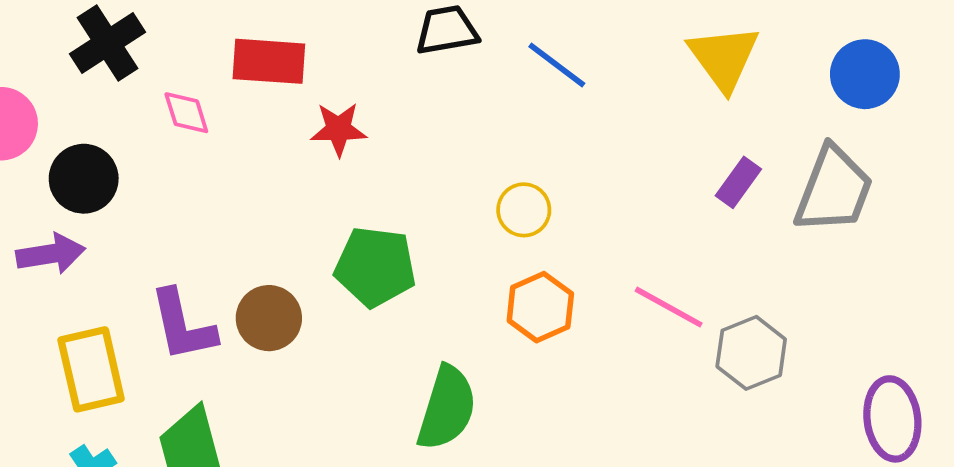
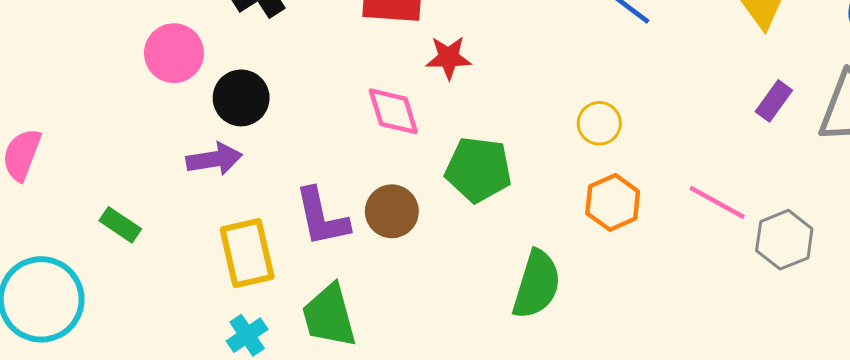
pink diamond: (186, 113) -> (393, 111), moved, size x1.4

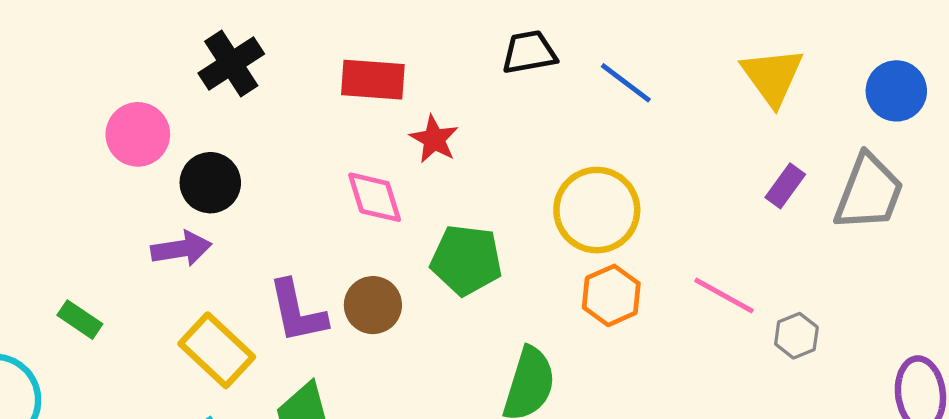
red star: (449, 58) -> (434, 139), turned 30
yellow circle: (599, 123) -> (597, 210), size x1.8
gray hexagon: (784, 240) -> (796, 336), size x0.7
yellow rectangle: (247, 253) -> (217, 350), turned -34

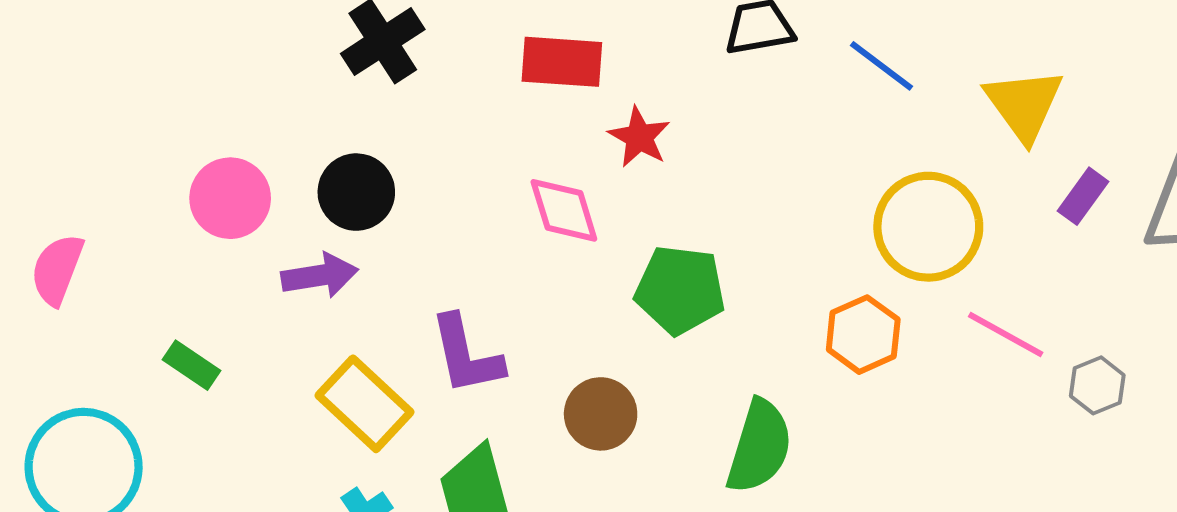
yellow triangle: (772, 76) -> (1024, 105), moved
pink circle: (138, 134) -> (230, 198), moved
yellow circle: (597, 210) -> (928, 227), moved
brown circle: (373, 305) -> (601, 414), moved

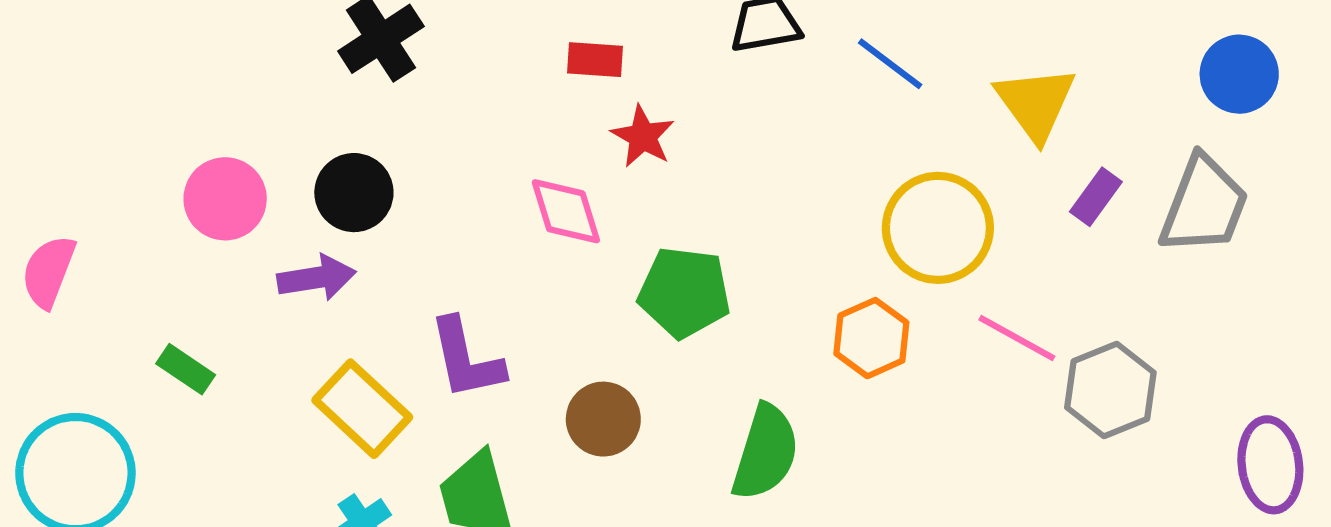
red rectangle: (562, 62) -> (595, 60), moved, size x0.7
gray hexagon: (1097, 385) -> (1110, 390), size x1.6

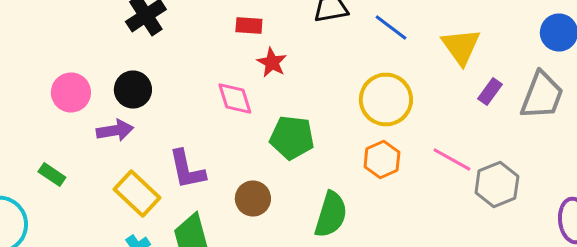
yellow circle: (938, 228) -> (386, 100), moved

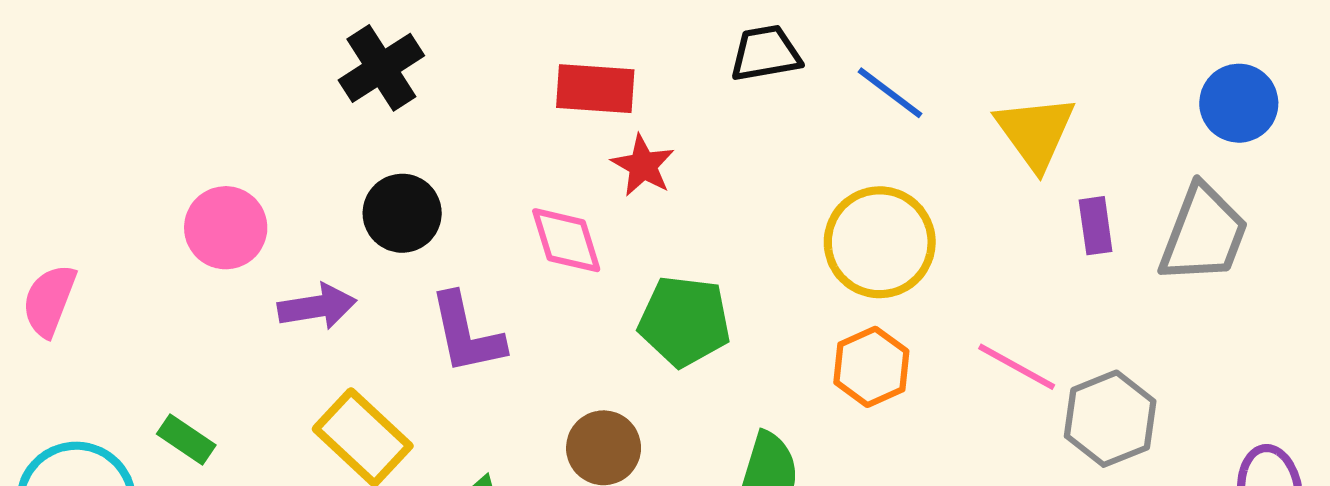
red rectangle: (249, 26) -> (595, 89), size x1.4
black circle: (133, 90) -> (402, 213), moved
purple rectangle: (490, 92) -> (1096, 226), turned -44
purple L-shape: (187, 170) -> (467, 334), moved
green rectangle: (52, 174) -> (186, 440), moved

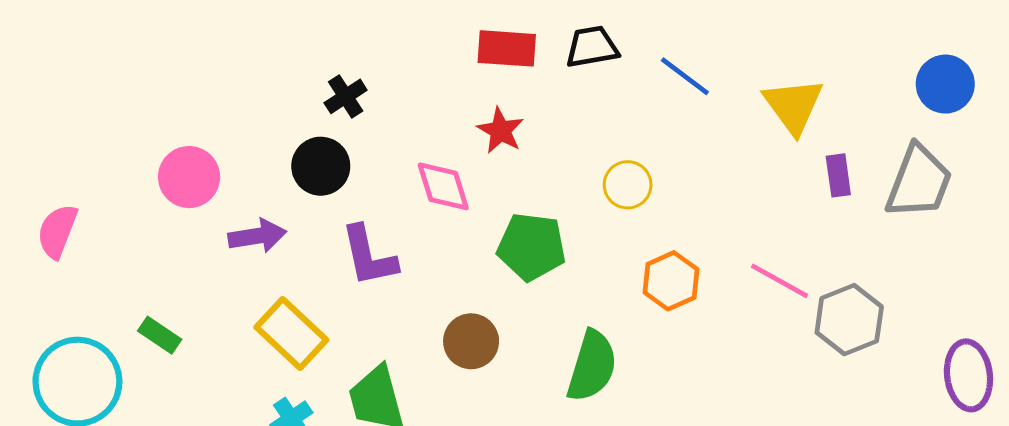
black cross: (381, 68) -> (346, 96), moved, size x0.7
red rectangle: (595, 89) -> (507, 48), moved
yellow circle: (880, 242) -> (628, 185), moved, size x0.6

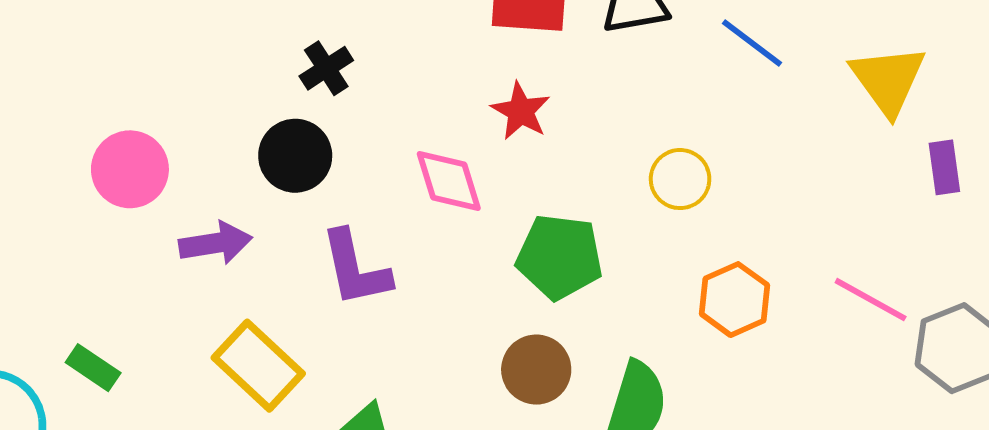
brown circle: (471, 341) -> (536, 370), moved

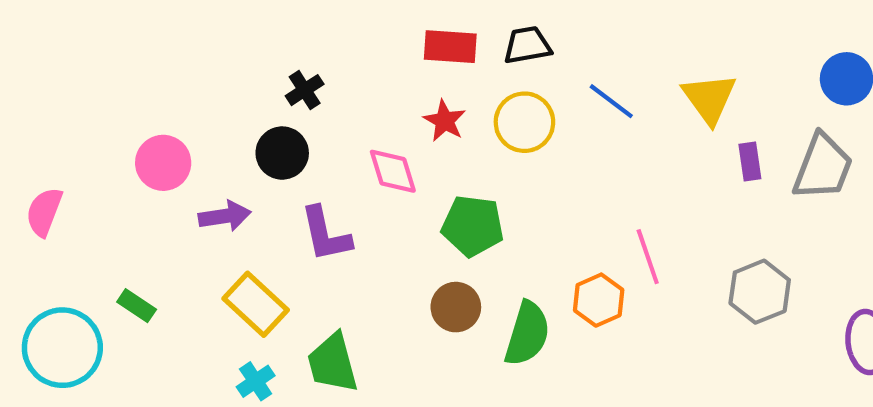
blue line: (752, 43) -> (611, 101), moved
yellow circle: (680, 179) -> (524, 122), moved, size x1.4
orange hexagon: (734, 300) -> (599, 300), moved
pink line: (871, 300) -> (648, 257), moved, turned 42

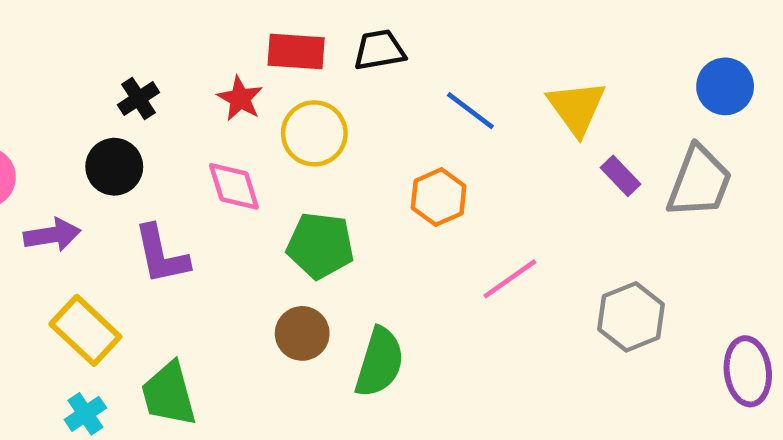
red star: (445, 121) -> (240, 99), moved
yellow circle: (524, 122) -> (314, 133), moved
purple rectangle: (750, 161) -> (620, 176), turned -36
pink line: (648, 257) -> (510, 279), turned 74
orange hexagon: (599, 300) -> (439, 197), moved

